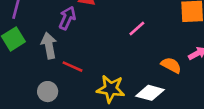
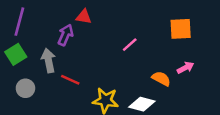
gray circle: (48, 92) -> (25, 88), moved

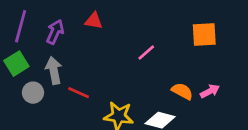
purple arrow: (65, 35) -> (55, 32), moved
pink arrow: (185, 68) -> (210, 91), moved
gray circle: (25, 88) -> (33, 93), moved

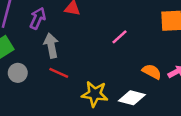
gray arrow: (54, 70) -> (51, 46), moved

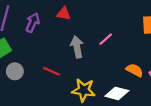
gray arrow: (51, 46) -> (77, 47), moved

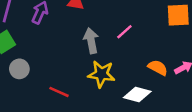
red line: (51, 71) -> (59, 92), moved
yellow star: (84, 90) -> (101, 74), moved

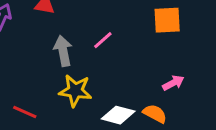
orange semicircle: (158, 68) -> (155, 114), moved

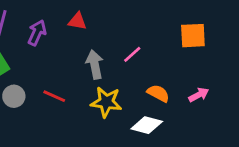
red line: (25, 112) -> (54, 96), moved
orange semicircle: (155, 114) -> (158, 93), moved

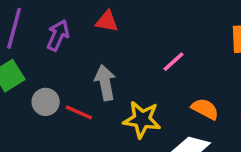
gray arrow: (95, 64) -> (105, 83), moved
gray circle: (14, 96) -> (46, 102), moved

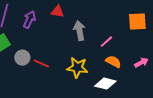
pink line: (174, 62) -> (106, 42), moved
gray arrow: (105, 83) -> (79, 31), moved

